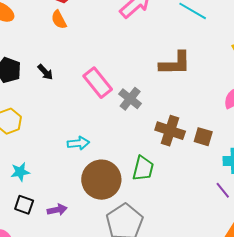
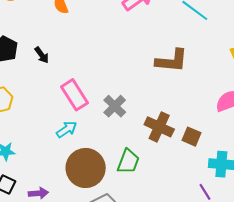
pink rectangle: (98, 83) -> (75, 95), moved
gray cross: (130, 99) -> (115, 106), moved
cyan arrow: (78, 143) -> (67, 129), turned -35

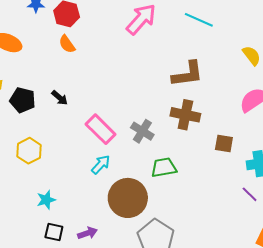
brown cross: (159, 127) -> (185, 115), moved
green trapezoid: (128, 161) -> (164, 167), moved, turned -108

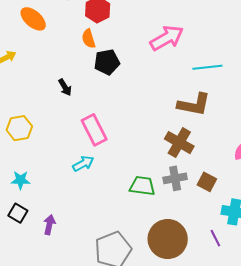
cyan line: (199, 20) -> (207, 67), moved, turned -48
black pentagon: (23, 100) -> (107, 62), moved, turned 30
gray cross: (142, 131) -> (175, 178), moved, turned 30
brown circle: (128, 198) -> (168, 239), moved
purple arrow: (87, 233) -> (49, 225), turned -78

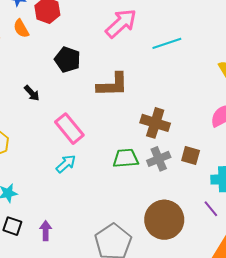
orange semicircle: (89, 39) -> (21, 29), moved
black pentagon: (107, 62) -> (67, 60), turned -30
brown L-shape: (194, 105) -> (113, 85), moved
green trapezoid: (142, 186) -> (126, 158), moved

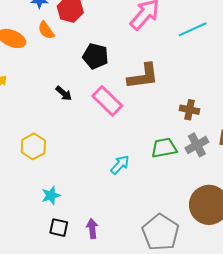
brown cross: (155, 123) -> (190, 110), size x0.7
pink rectangle: (69, 129) -> (107, 101), moved
cyan arrow: (66, 164) -> (120, 165), moved

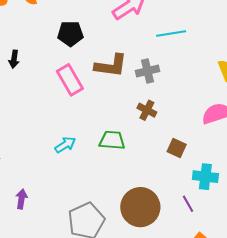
black pentagon: (95, 56) -> (70, 34), turned -30
black arrow: (64, 93) -> (14, 59), moved, turned 42
gray cross: (197, 145) -> (148, 71), moved

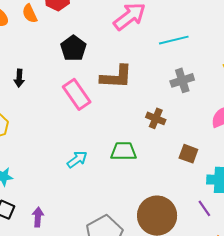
black pentagon: (70, 34) -> (73, 48), turned -30
gray cross: (148, 71) -> (182, 80), moved

